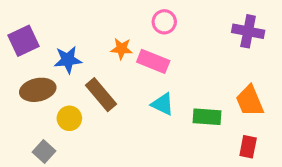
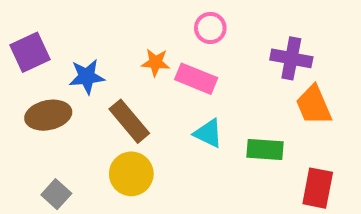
purple cross: (248, 31) -> (291, 58), moved
orange trapezoid: (250, 101) -> (314, 105), moved
yellow circle: (69, 118) -> (131, 174), moved, size x1.4
red rectangle: (248, 147) -> (318, 188), size x1.4

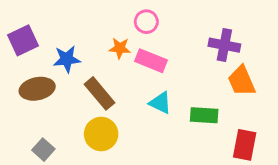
pink circle: (210, 28) -> (146, 22), moved

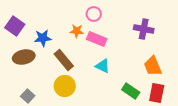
purple square: (23, 40) -> (15, 26), turned -30
orange trapezoid: (242, 81) -> (153, 66), moved
green rectangle: (204, 115) -> (131, 91), moved, turned 30

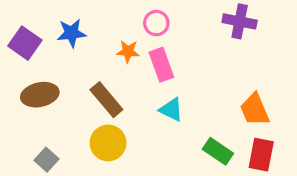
purple cross: (144, 29) -> (240, 21), moved
blue star: (43, 38) -> (71, 33), moved
pink rectangle: (97, 39) -> (161, 65), turned 48

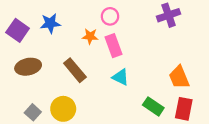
purple cross: (240, 21) -> (169, 15), turned -30
yellow circle: (108, 143) -> (63, 109), moved

